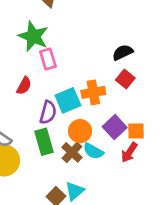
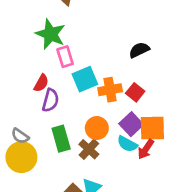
red square: (125, 79) -> (135, 92), moved
cyan square: (68, 100) -> (85, 79), moved
purple semicircle: (48, 112) -> (51, 100), moved
orange square: (136, 131) -> (152, 128), size x1.5
cyan semicircle: (93, 151) -> (127, 144), moved

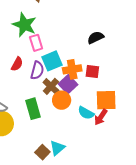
red square: (135, 92) -> (92, 71), turned -32
purple semicircle: (51, 100) -> (37, 70), moved
purple square: (131, 124) -> (68, 84), moved
brown cross: (89, 149) -> (51, 86), moved

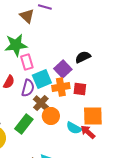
green star: (24, 25) -> (16, 45), turned -30
purple square: (68, 84) -> (63, 69), moved
green rectangle: (33, 109) -> (24, 124), turned 54
red arrow: (101, 117) -> (88, 132), turned 98

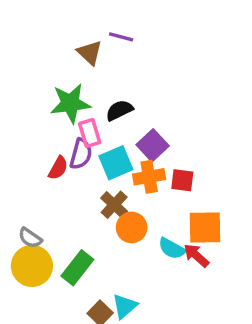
black semicircle: (83, 57) -> (119, 110), moved
purple semicircle: (28, 88) -> (81, 154), moved
green rectangle: (24, 124) -> (77, 268), moved

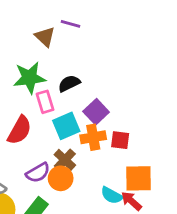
purple semicircle: (81, 154) -> (38, 173), moved, turned 45
red semicircle: (58, 168) -> (20, 130), size x1.5
orange circle: (132, 227) -> (61, 178), moved

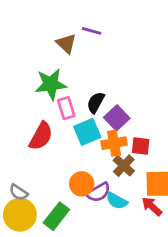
black semicircle: (69, 83) -> (96, 102), moved, turned -35
brown cross: (65, 160) -> (124, 166), moved
purple semicircle: (38, 173) -> (98, 192), moved
cyan semicircle: (112, 195) -> (117, 201), moved

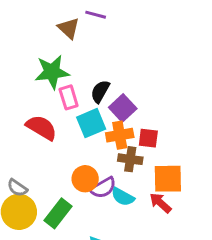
red semicircle: (41, 136) -> (41, 128), turned -88
brown cross: (124, 166) -> (130, 159), turned -35

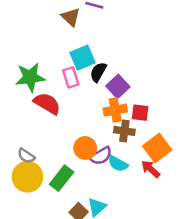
green star: (52, 72) -> (30, 77), moved
cyan square: (91, 123) -> (83, 58), moved
orange square: (168, 179) -> (157, 148), turned -36

